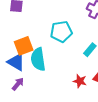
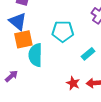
blue triangle: (16, 62) -> (18, 21), moved

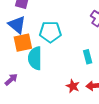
cyan pentagon: (63, 31) -> (50, 32), moved
cyan rectangle: (88, 54) -> (88, 57), turned -64

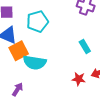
cyan pentagon: (50, 32) -> (37, 22), moved
cyan semicircle: (35, 58) -> (35, 62), turned -65

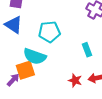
cyan pentagon: (37, 22) -> (49, 32), moved
orange square: (19, 51) -> (25, 70), moved

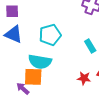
orange square: (25, 70) -> (33, 77), turned 30
purple arrow: (13, 80) -> (23, 89), turned -80

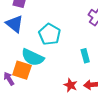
cyan pentagon: (50, 35) -> (50, 34), turned 30

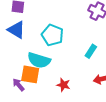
cyan rectangle: (85, 56) -> (91, 51), turned 56
red star: (71, 85) -> (63, 85), moved

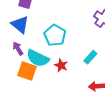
purple arrow: (18, 85) -> (18, 48), moved
red star: (63, 85) -> (61, 65), moved

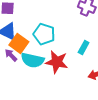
red star: (61, 65) -> (57, 62), size x1.6
orange square: (27, 71) -> (19, 43), moved, turned 30

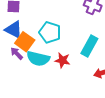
cyan rectangle: (84, 47) -> (89, 46), size x1.5
red star: (57, 62) -> (62, 60), size x0.7

